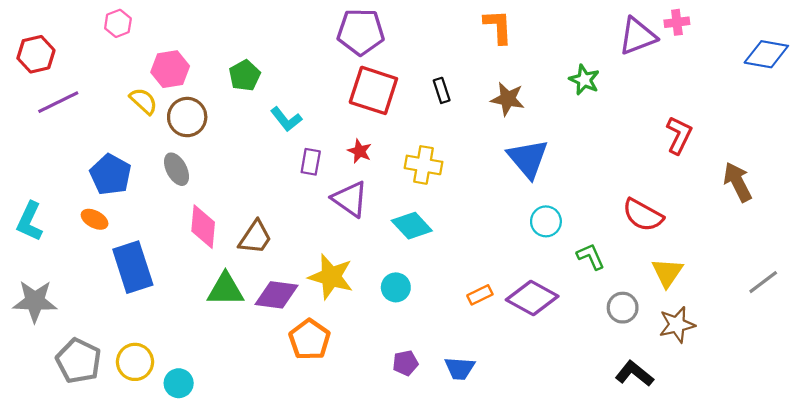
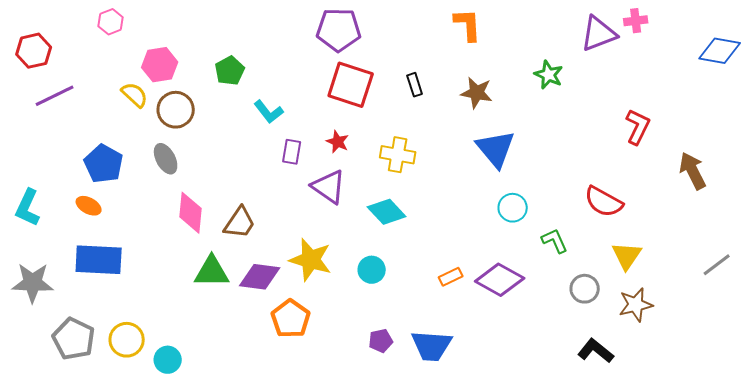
blue rectangle: (133, 267) -> (99, 260), moved, turned -69
blue trapezoid: (460, 368) -> (432, 346), size x1.4

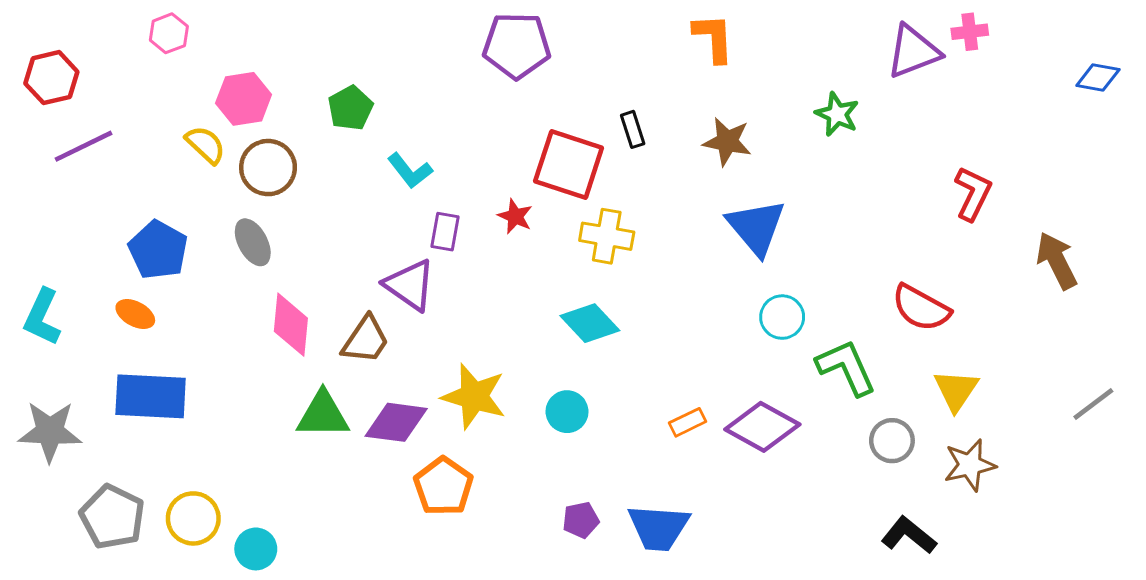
blue diamond: (720, 51) -> (1098, 78), size x0.7
red square: (351, 85) -> (569, 164), moved
purple triangle: (329, 187) -> (410, 285), moved
green L-shape: (555, 241) -> (846, 367), size x1.5

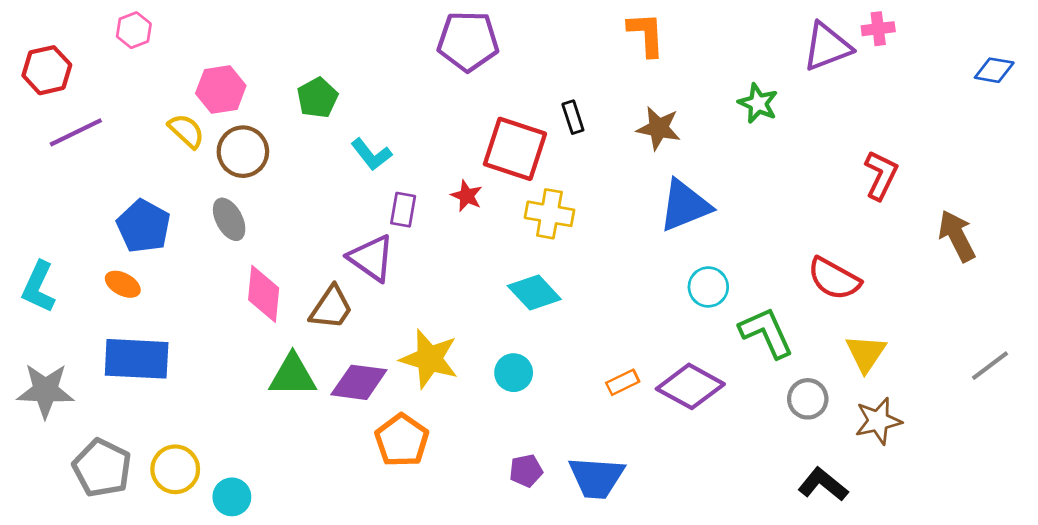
pink hexagon: (169, 33) -> (134, 30), moved
blue triangle: (756, 227) -> (685, 206), turned 48

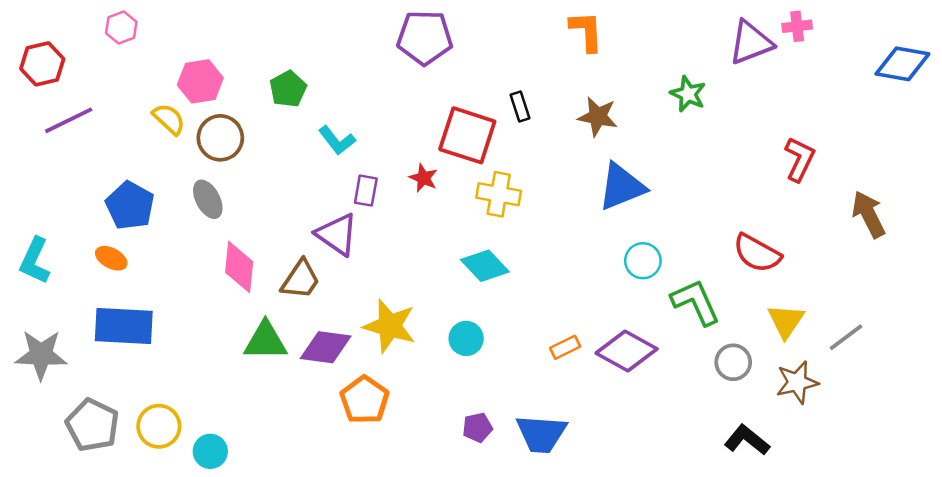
blue diamond: (994, 70) -> (902, 64), size x1.5
gray line: (990, 366) -> (846, 337), moved

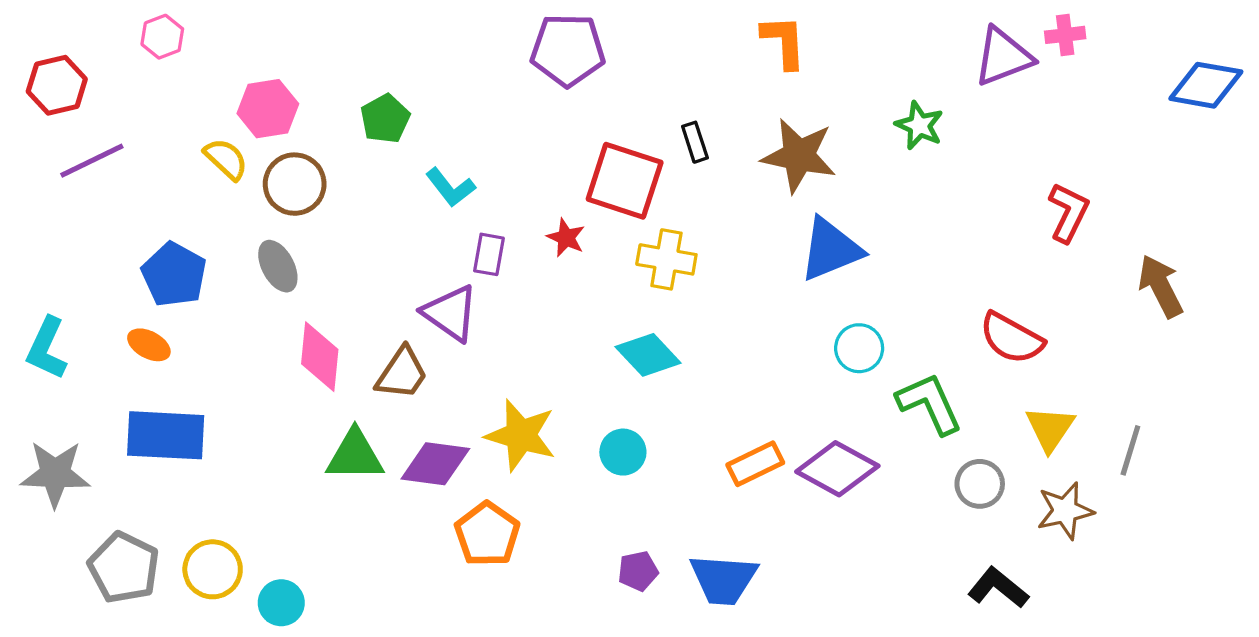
brown star: (598, 117) -> (799, 156), size x1.4
gray line: (846, 337) -> (1130, 450), turned -36
orange rectangle: (565, 347) -> (755, 464), size x1.4

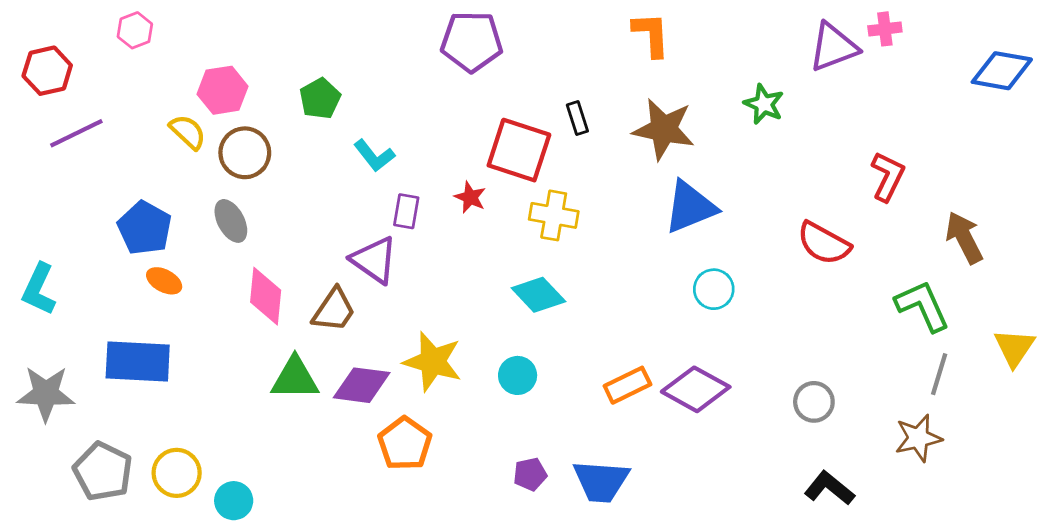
red semicircle: (1012, 338) -> (824, 243), moved
orange ellipse: (149, 345) -> (164, 281), moved
green L-shape: (929, 403) -> (922, 306), moved
yellow triangle: (1050, 429) -> (1014, 348), moved
brown star: (1065, 511) -> (918, 438), moved

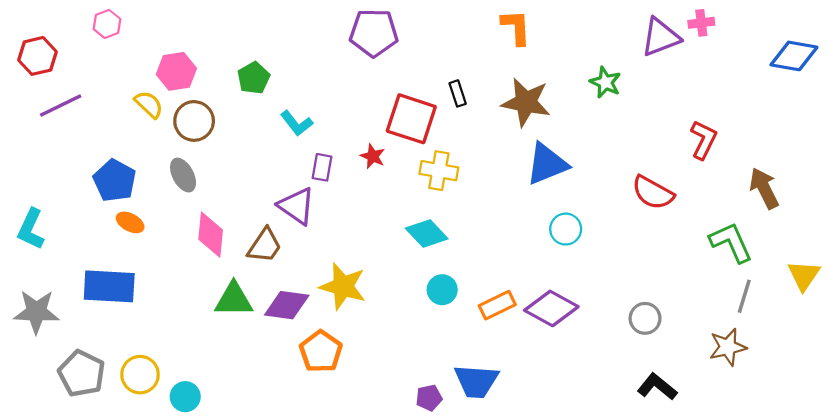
cyan circle: (518, 375) -> (442, 290), moved
purple pentagon: (530, 474) -> (429, 398), moved

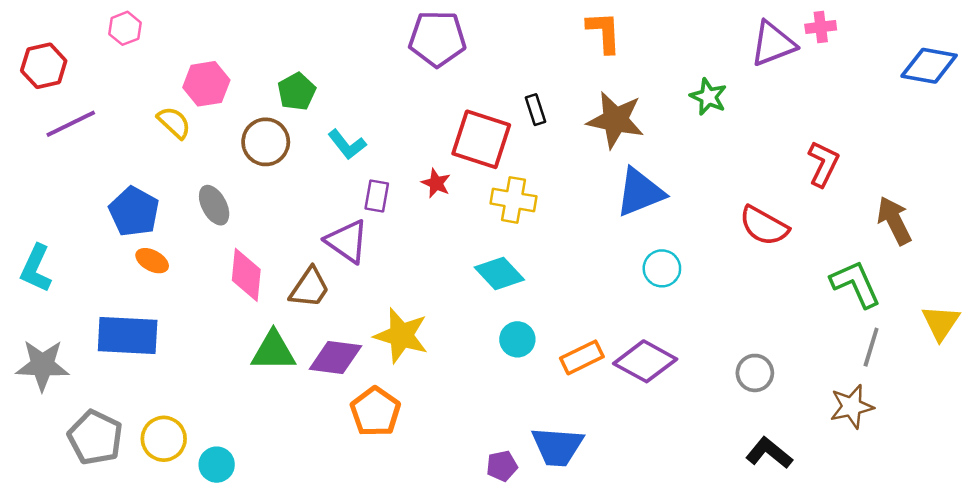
brown circle: (194, 121) -> (266, 142), moved

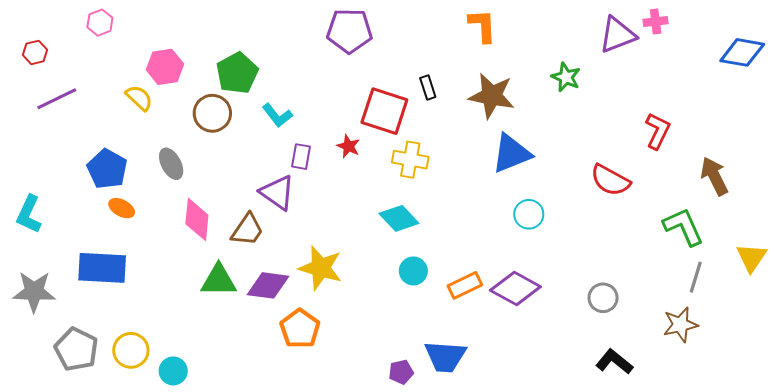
red hexagon: (44, 66) -> (35, 52), size x0.7
green pentagon: (297, 92) -> (237, 73), size x1.4

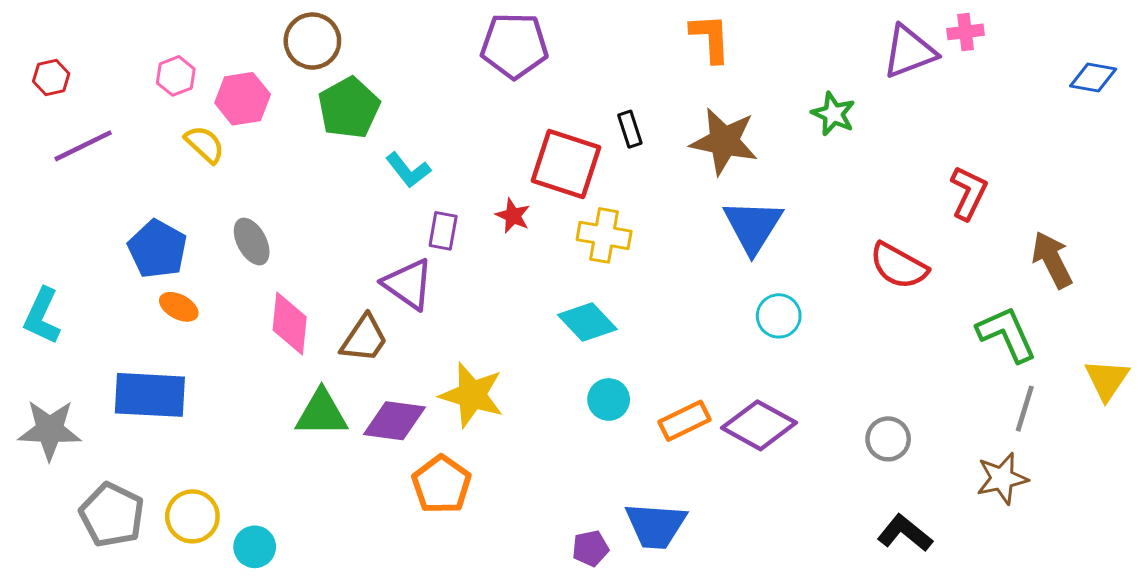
pink hexagon: (100, 23) -> (176, 76), moved
blue diamond: (742, 52) -> (1093, 77), size x0.7
brown circle: (212, 113) -> (312, 41), moved
blue triangle: (511, 153) -> (753, 226), turned -36

